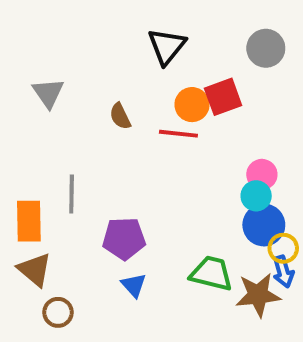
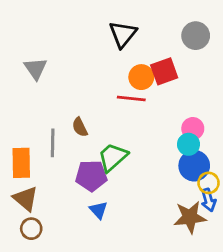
brown semicircle: (120, 116) -> (80, 127), moved
green trapezoid: (211, 274) -> (113, 157), moved, turned -56
brown circle: (58, 312) -> (31, 229), moved

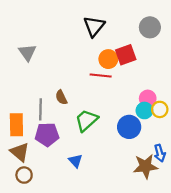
blue circle: (194, 166) -> (129, 127), moved
purple pentagon: (91, 176) -> (47, 135), moved
yellow circle: (209, 183) -> (160, 109), moved

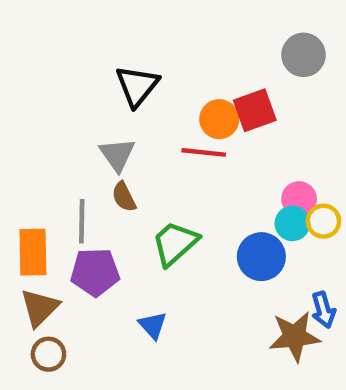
black triangle: (94, 26) -> (137, 86), moved
gray triangle: (27, 53) -> (117, 155), moved
brown triangle: (20, 152) -> (40, 308), turned 35

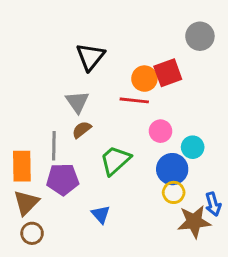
brown semicircle: (124, 197) -> (82, 130), turned 78
pink circle: (299, 199) -> (161, 131), moved
yellow circle: (323, 221) -> (174, 192), moved

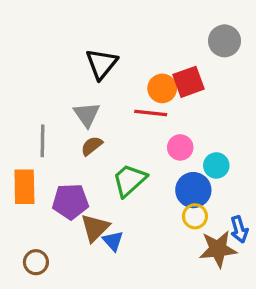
gray line: (54, 146) -> (43, 141), moved
brown triangle: (26, 203) -> (95, 228), moved

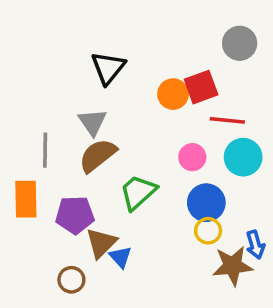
red line: (151, 113) -> (227, 120), moved
brown semicircle: (92, 146) -> (98, 155), size x1.6
cyan circle: (216, 165) -> (243, 157), moved, size x1.4
brown circle: (36, 262) -> (71, 280), moved

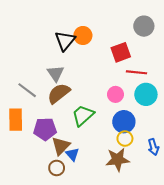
orange circle: (173, 94) -> (83, 36), moved
gray line: (45, 150) -> (27, 90), turned -54
brown star: (233, 266) -> (118, 160), moved
brown circle: (71, 280) -> (57, 168), moved

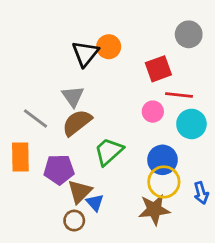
pink circle: (115, 94) -> (153, 112), moved
yellow circle: (125, 139) -> (164, 182), size x1.5

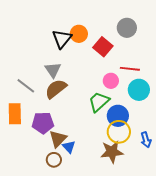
gray circle: (189, 34) -> (127, 28), moved
red square: (158, 69) -> (103, 47), moved, turned -30
green trapezoid: (109, 152) -> (99, 102), moved

